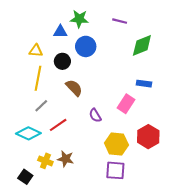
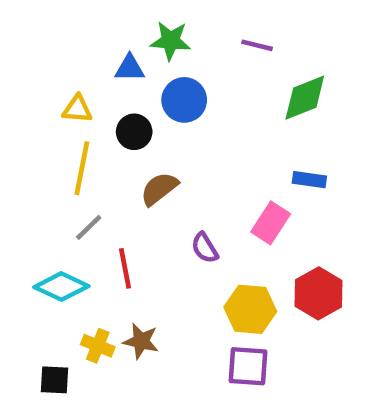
brown semicircle: (74, 88) -> (159, 189), turned -84
red line: (58, 125) -> (125, 268), turned -66
black square: (25, 177) -> (55, 380), turned -32

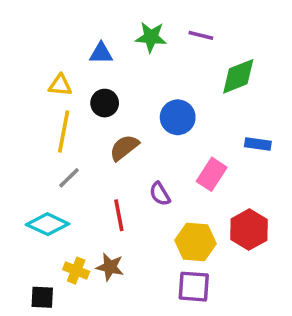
green star: (171, 41) -> (151, 37), moved
blue circle: (184, 100) -> (178, 117), moved
blue rectangle: (309, 180) -> (258, 144), moved
red line: (125, 268) -> (119, 215), moved

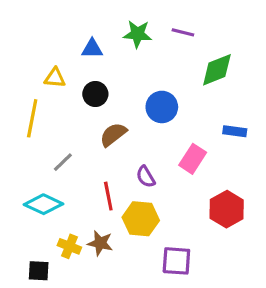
yellow line: (64, 132) -> (32, 118), moved
yellow hexagon: (195, 242) -> (141, 219), moved

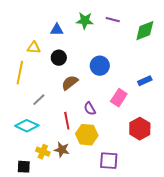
green diamond: (217, 70) -> (145, 31), moved
blue rectangle: (235, 131) -> (145, 81), turned -32

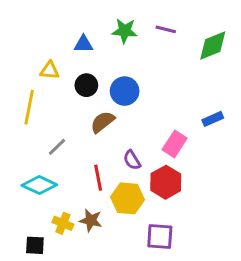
blue circle: (100, 66) -> (125, 91), moved
red hexagon: (140, 129) -> (166, 182), moved

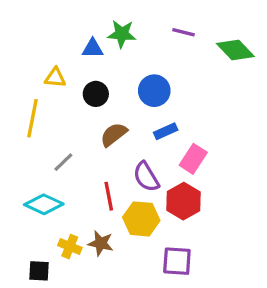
green star: (125, 31) -> (122, 34), moved
green diamond: (213, 46) -> (235, 50), turned 68
blue circle: (125, 91) -> (154, 91), moved
blue rectangle: (213, 119) -> (166, 131), moved
purple semicircle: (132, 160) -> (146, 177), size x1.4

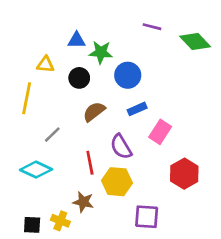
green star: (122, 34) -> (101, 52), moved
red hexagon: (183, 201) -> (184, 174), moved
yellow cross: (70, 247) -> (60, 221), moved

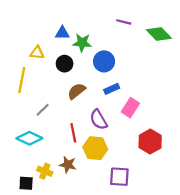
yellow cross: (60, 221) -> (45, 171), moved

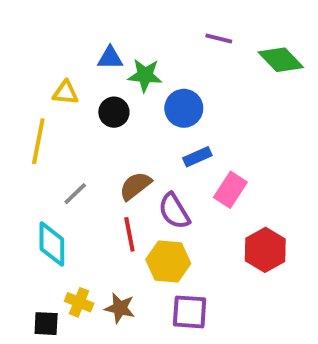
brown semicircle: (77, 91) -> (135, 186), moved
cyan diamond: (29, 138) -> (52, 244), turned 65
brown star: (68, 165) -> (120, 308), moved
purple square: (119, 177) -> (190, 312), moved

